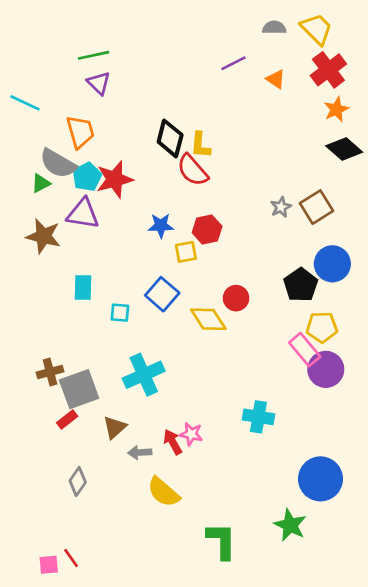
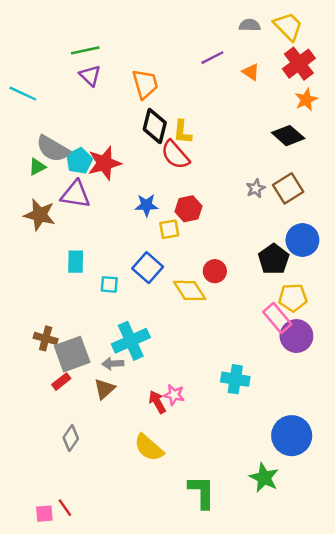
orange trapezoid: (80, 132) -> (145, 84), moved
black diamond: (344, 149) -> (288, 136), moved
brown cross: (50, 372) -> (46, 338), turned 30
gray arrow: (140, 452) -> (113, 364), moved

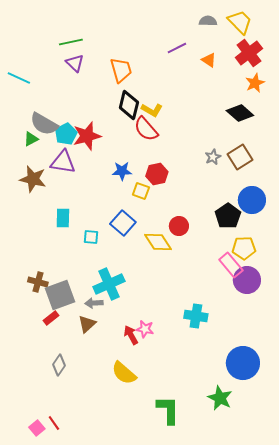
yellow L-shape: (182, 132) -> (152, 110), turned -65
yellow square: (169, 229) -> (141, 191), turned 30
pink square: (44, 514) -> (37, 428), turned -35

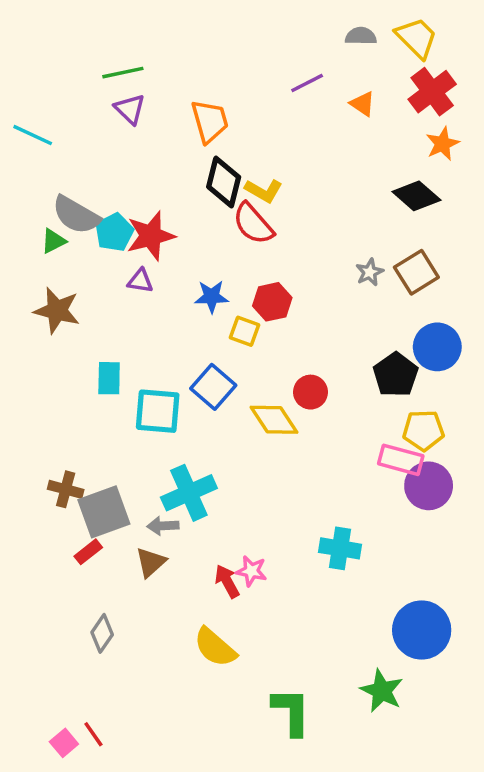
purple triangle: (63, 162) -> (140, 281), moved, size x0.6
cyan square: (91, 237) -> (158, 411), size x1.8
pink rectangle: (231, 265) -> (401, 460), turned -35

